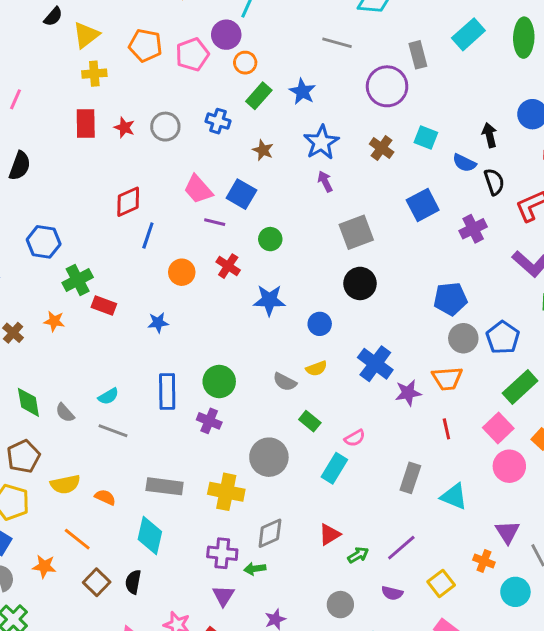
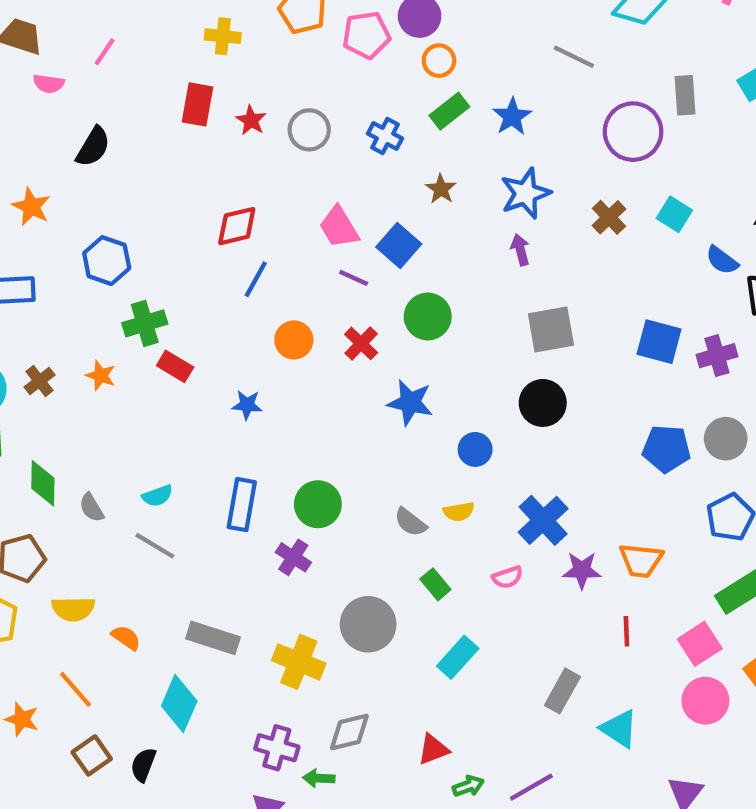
blue square: (423, 205) -> (659, 342), moved, turned 32
green circle: (270, 239) -> (428, 317), size x1.4
gray circle: (463, 338) -> (726, 439), moved
pink semicircle: (355, 438) -> (508, 577), moved

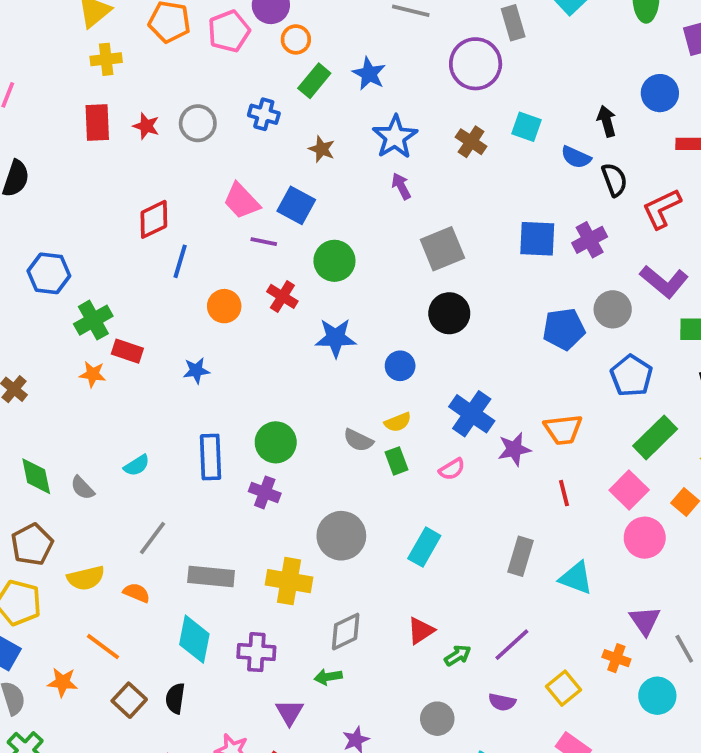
orange star: (101, 375) -> (93, 374), moved
gray line: (155, 546) -> (153, 538), moved, turned -72
green rectangle: (435, 584) -> (397, 461), moved, turned 32
purple cross: (277, 748) -> (256, 652), moved

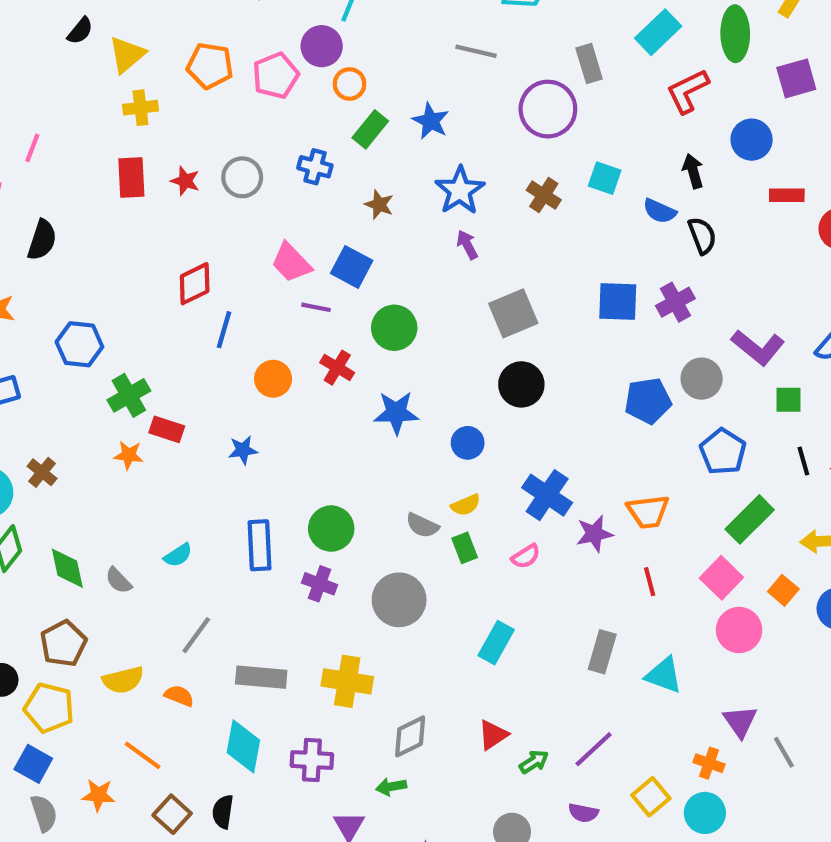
red L-shape: (662, 209) -> (688, 91), moved
gray circle: (341, 536) -> (399, 600), moved
cyan circle: (657, 696) -> (705, 813), moved

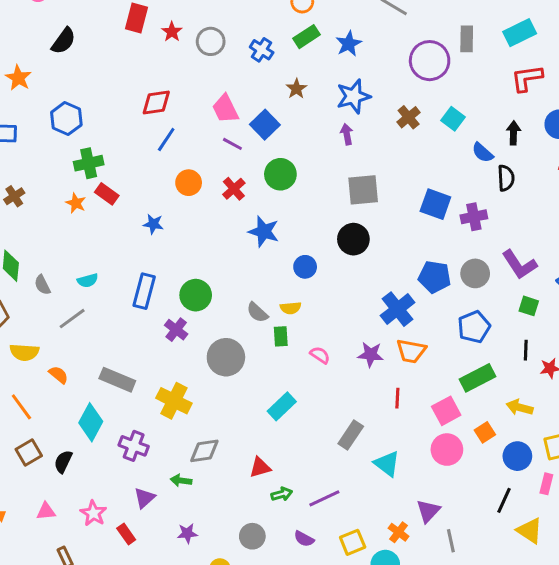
blue cross: (547, 495) -> (397, 309), moved
pink semicircle: (526, 556) -> (320, 355), turned -132
gray line: (196, 635) -> (72, 319), moved

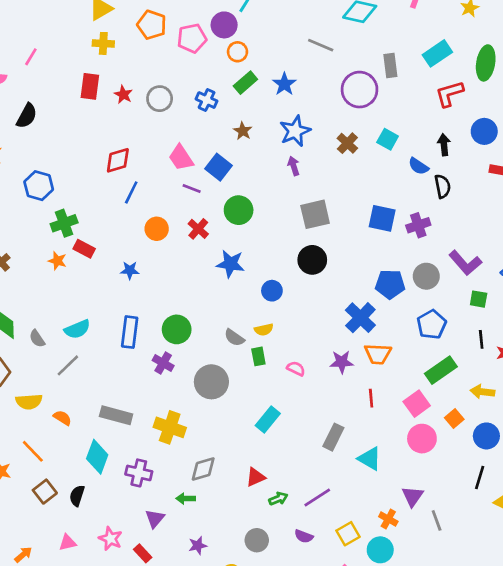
cyan semicircle: (88, 281) -> (77, 329), size x1.4

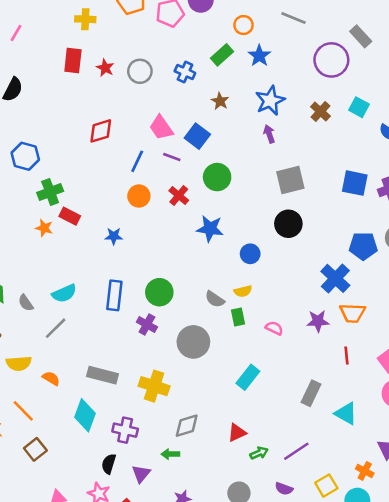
orange circle: (237, 52) -> (244, 25), moved
gray rectangle: (390, 65) -> (361, 36), turned -35
blue line: (131, 192) -> (137, 161), moved
black semicircle: (77, 496) -> (109, 464), moved

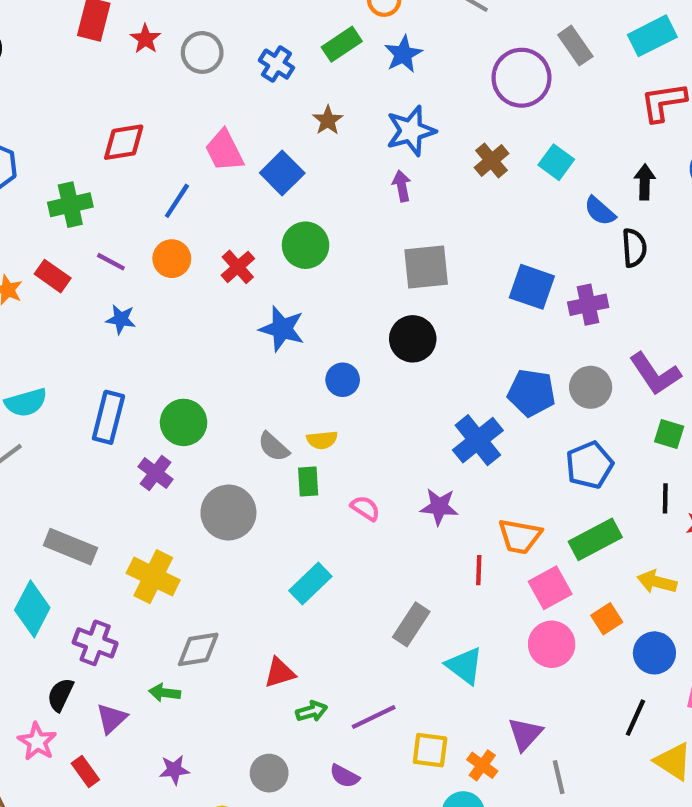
purple line: (172, 157) -> (111, 262), moved
green cross: (50, 192) -> (70, 205), moved
orange trapezoid: (352, 313) -> (520, 536), moved
yellow square: (326, 486) -> (430, 750), moved, turned 30

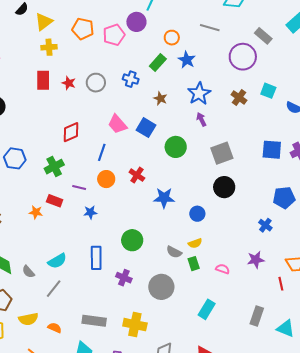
green circle: (306, 245) -> (176, 147), moved
green circle: (184, 422) -> (132, 240), moved
blue cross: (478, 440) -> (265, 225), size x0.6

